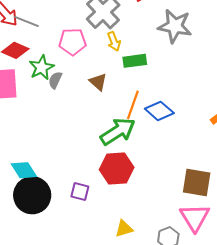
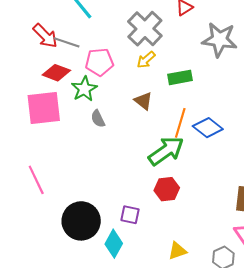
yellow arrow: (114, 41) -> (146, 60), moved, turned 72
pink pentagon: (73, 42) -> (99, 62), moved
gray semicircle: (55, 80) -> (98, 119), moved, turned -48
red hexagon: (117, 168) -> (167, 189), size x0.7
cyan diamond: (24, 170) -> (114, 244), moved, turned 64

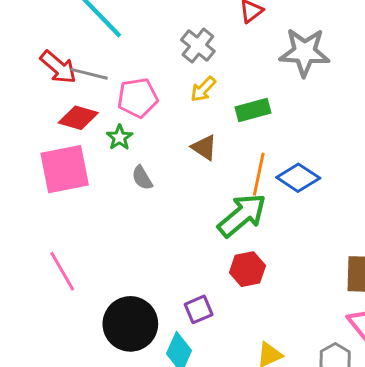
gray cross: (145, 29) -> (198, 46), size x0.7
green star: (84, 89) -> (119, 137), size x0.7
purple square: (130, 215) -> (199, 309), turned -30

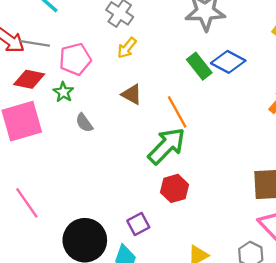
green rectangle: (253, 110) -> (199, 66), moved, turned 72
orange line: (259, 174) -> (177, 112), turned -36
blue diamond: (298, 178) -> (228, 62), moved

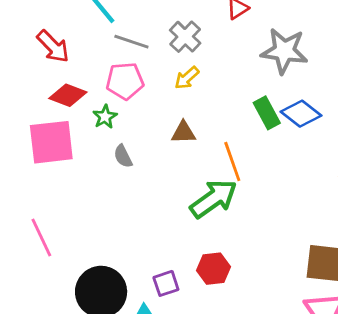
gray line: (35, 43) -> (131, 42), moved
brown triangle: (132, 94) -> (183, 132), turned -40
red hexagon: (175, 188) -> (213, 269), moved

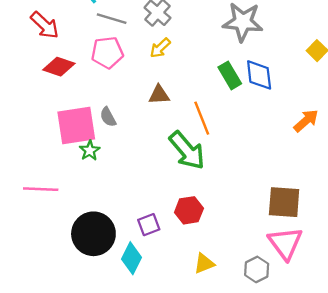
blue diamond: (301, 114) -> (259, 75), turned 48
green star: (105, 117) -> (90, 151), moved
pink square: (51, 142) -> (76, 126), moved
green arrow: (214, 199) -> (187, 151), turned 87
pink line: (41, 237) -> (41, 189), turned -60

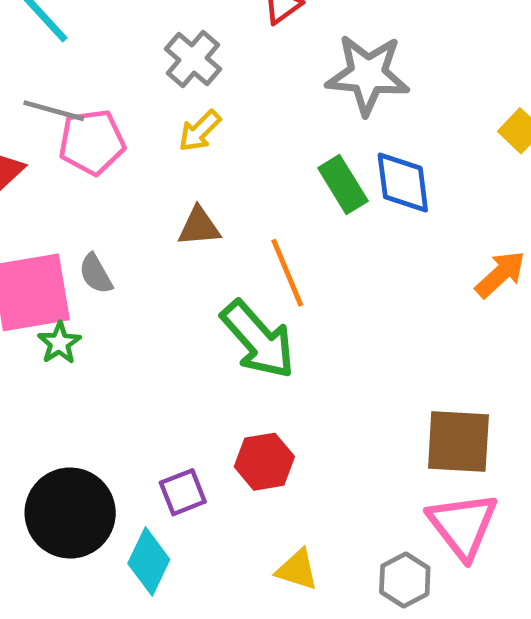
gray line: (112, 19) -> (54, 111), moved
yellow triangle: (204, 263) -> (297, 570), turned 40

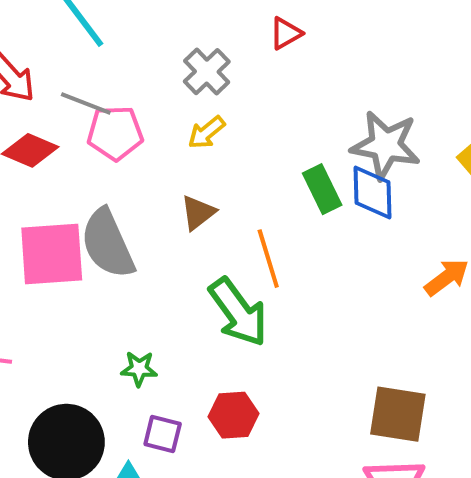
gray star: (368, 75) -> (386, 145), moved
brown triangle: (199, 227) -> (198, 213), turned -39
gray semicircle: (96, 274) -> (108, 244), size x2.0
green star: (59, 343) -> (139, 369), moved, turned 30
purple square: (183, 492) -> (163, 434), turned 30

